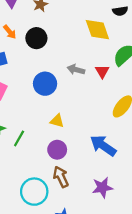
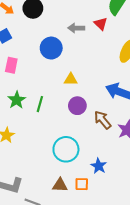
brown arrow: (61, 177) -> (103, 120), moved

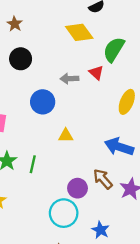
purple circle: (77, 106) -> (77, 188), moved

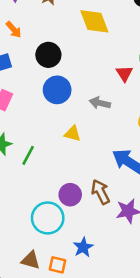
yellow diamond: (79, 32) -> (94, 21), moved
black circle: (21, 59) -> (48, 55), moved
gray arrow: (69, 79) -> (100, 103), moved

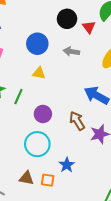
black circle: (48, 55) -> (67, 19), moved
yellow triangle: (73, 134) -> (39, 73), moved
purple circle: (70, 195) -> (43, 114), moved

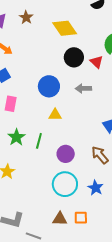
blue star: (67, 165) -> (96, 188), moved

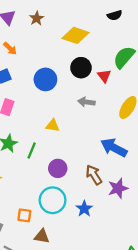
yellow diamond: (65, 28) -> (76, 35), turned -45
blue circle: (49, 86) -> (45, 79), moved
orange square: (81, 218) -> (24, 215), moved

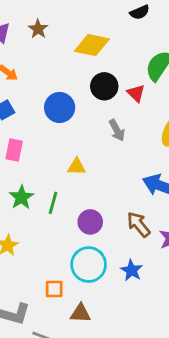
gray arrow: (86, 102) -> (117, 130), turned -119

